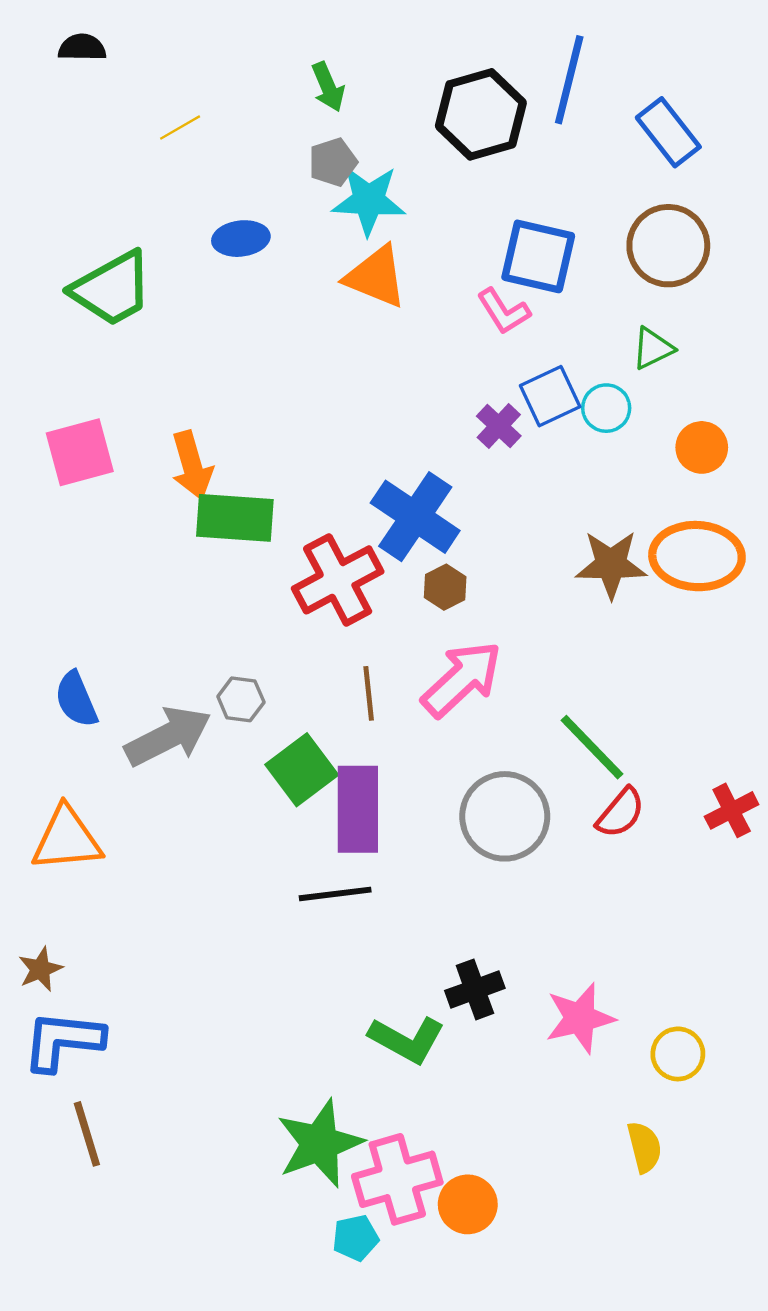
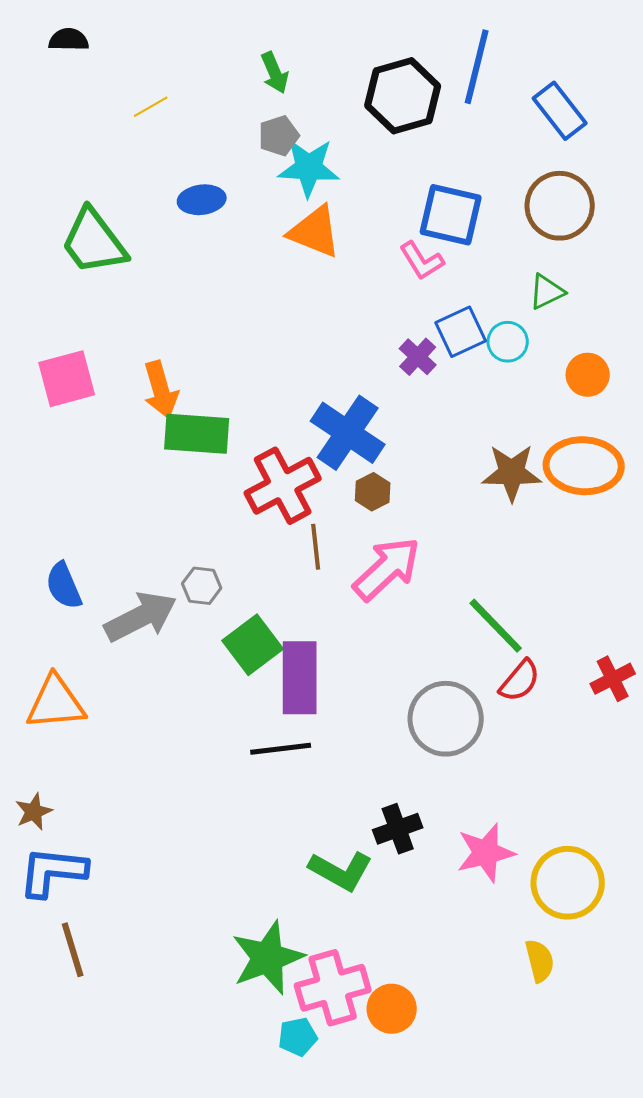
green trapezoid: (112, 289) -> (94, 242), turned 82
brown line: (369, 693) -> (316, 547), moved
gray circle: (505, 816) -> (446, 719), moved
yellow circle: (678, 1054) -> (568, 883), size x1.6

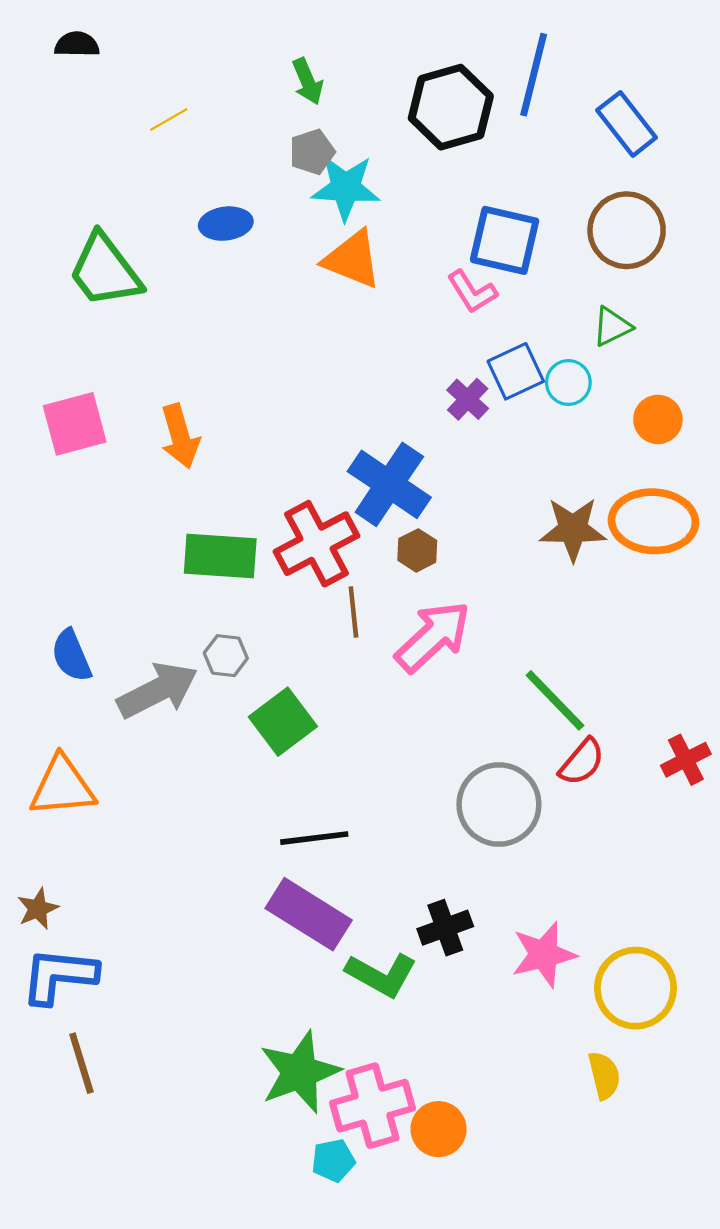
green rectangle: (197, 434) -> (220, 556), moved
purple rectangle: (300, 678) -> (309, 914), moved, turned -58

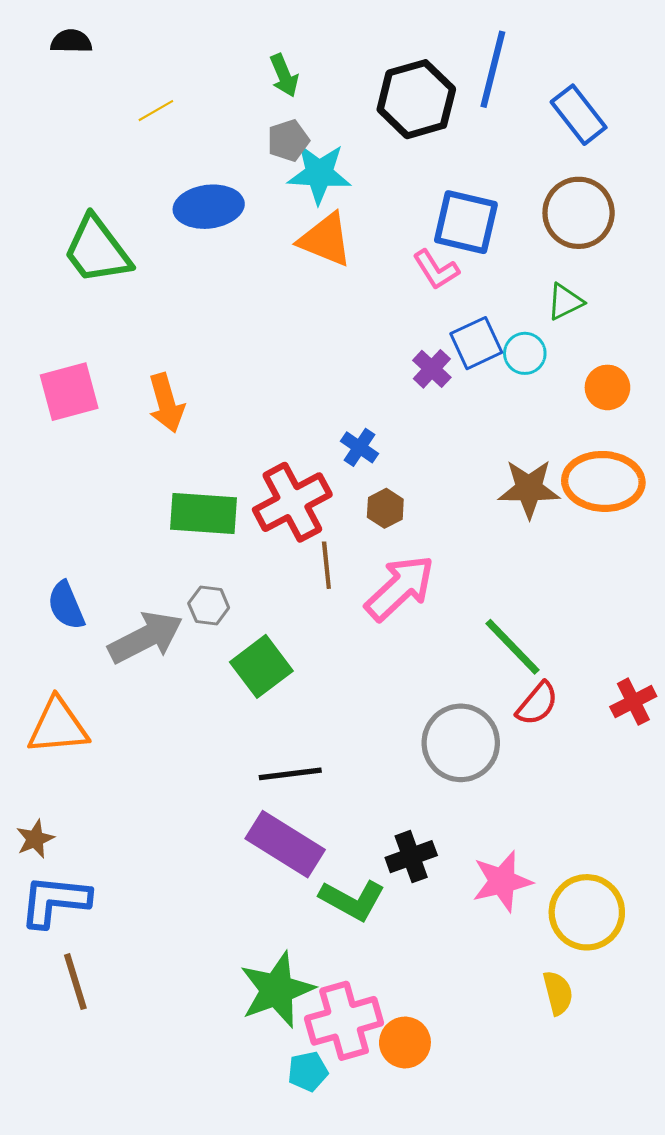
blue ellipse: (226, 224) -> (209, 207), size x1.4
blue cross: (389, 484) -> (360, 447), size x0.5

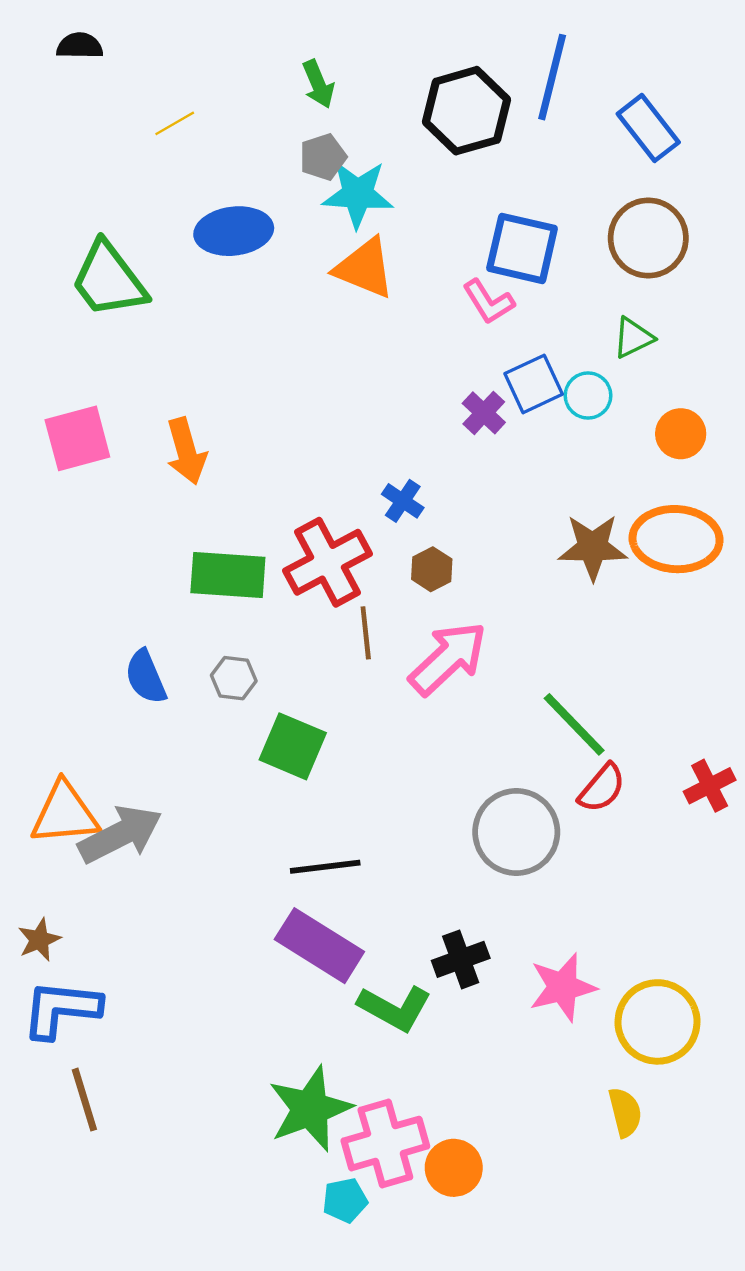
blue semicircle: (66, 605) -> (146, 677), moved
gray arrow: (146, 637) -> (120, 834), moved
green square: (261, 666) -> (293, 746), turned -30

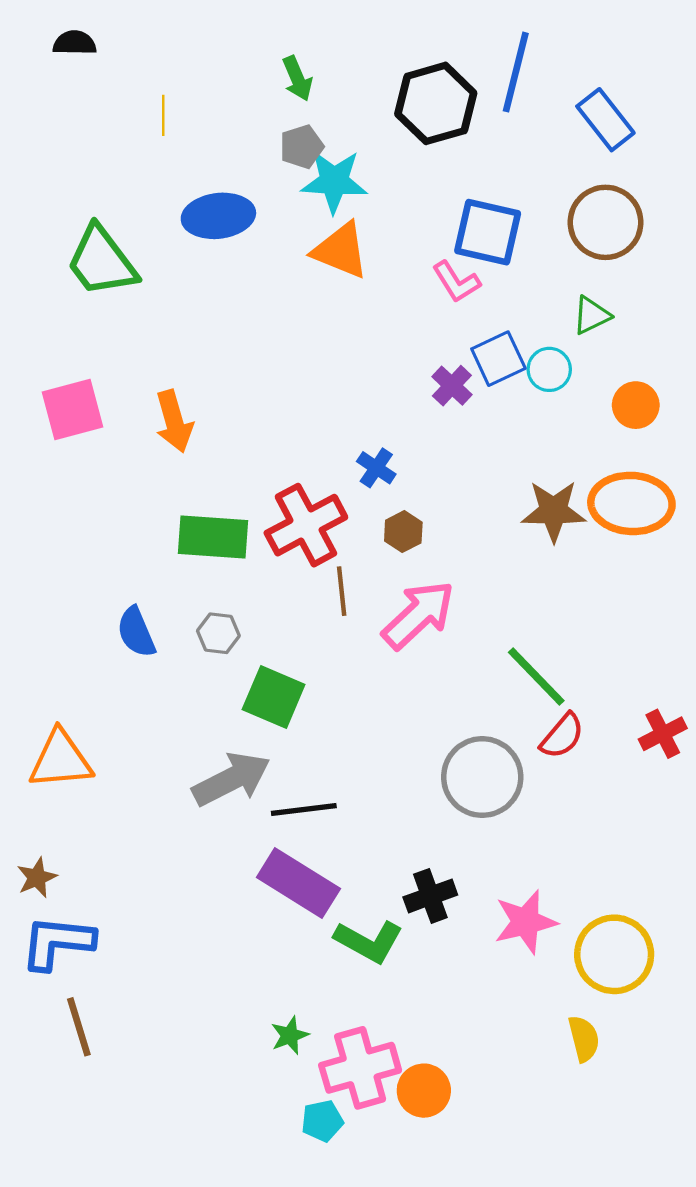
yellow line: (175, 123) -> (163, 115), turned -60
gray arrow: (120, 834) -> (231, 779), moved
green star: (310, 1109) -> (290, 1035), size x0.5

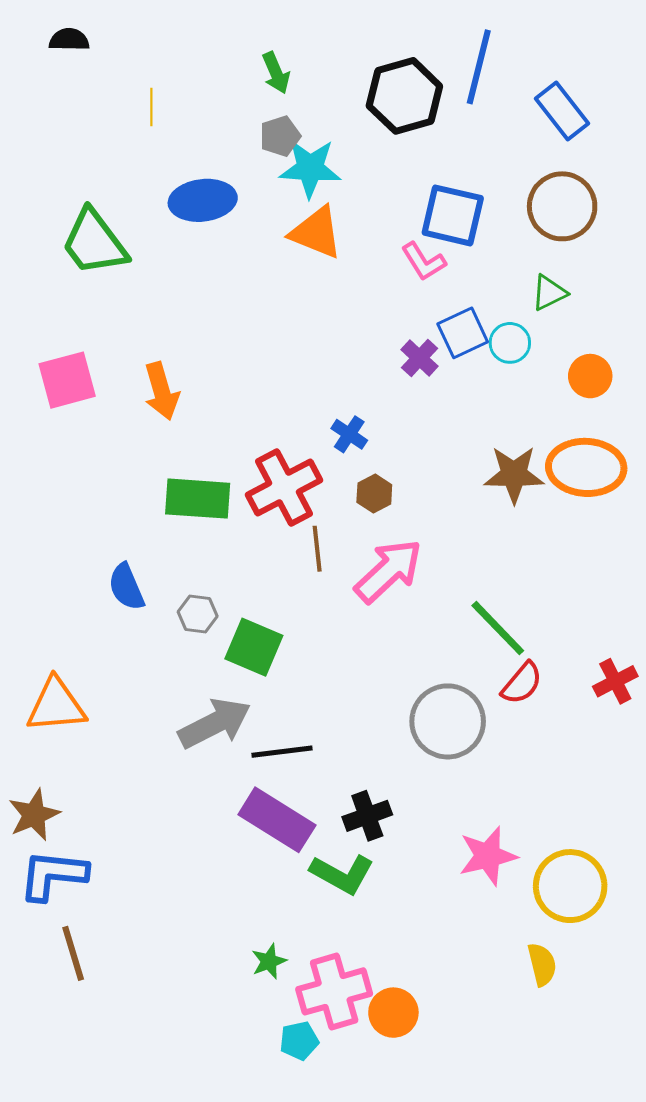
gray hexagon: (218, 633) -> (198, 614), moved
brown star: (37, 878) -> (34, 815), size x1.4
black cross: (430, 896) -> (367, 816), moved

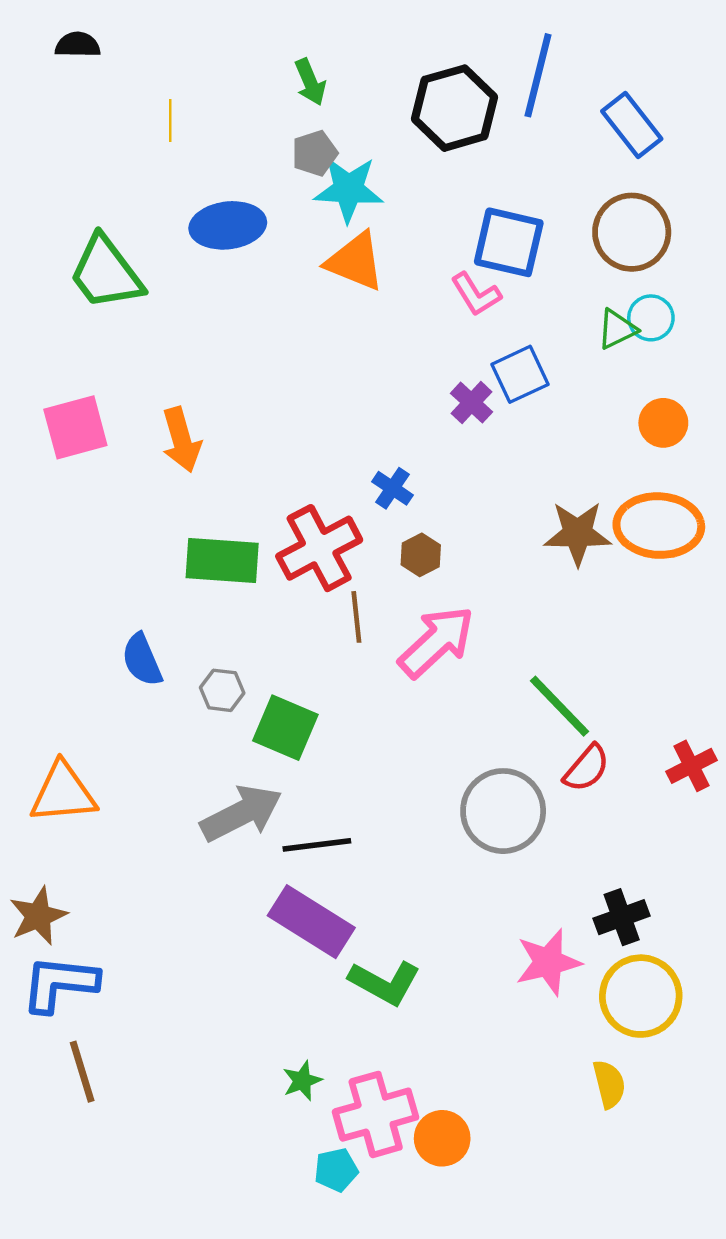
cyan circle: (510, 343) -> (651, 318), moved
black cross: (367, 816) -> (622, 917), moved

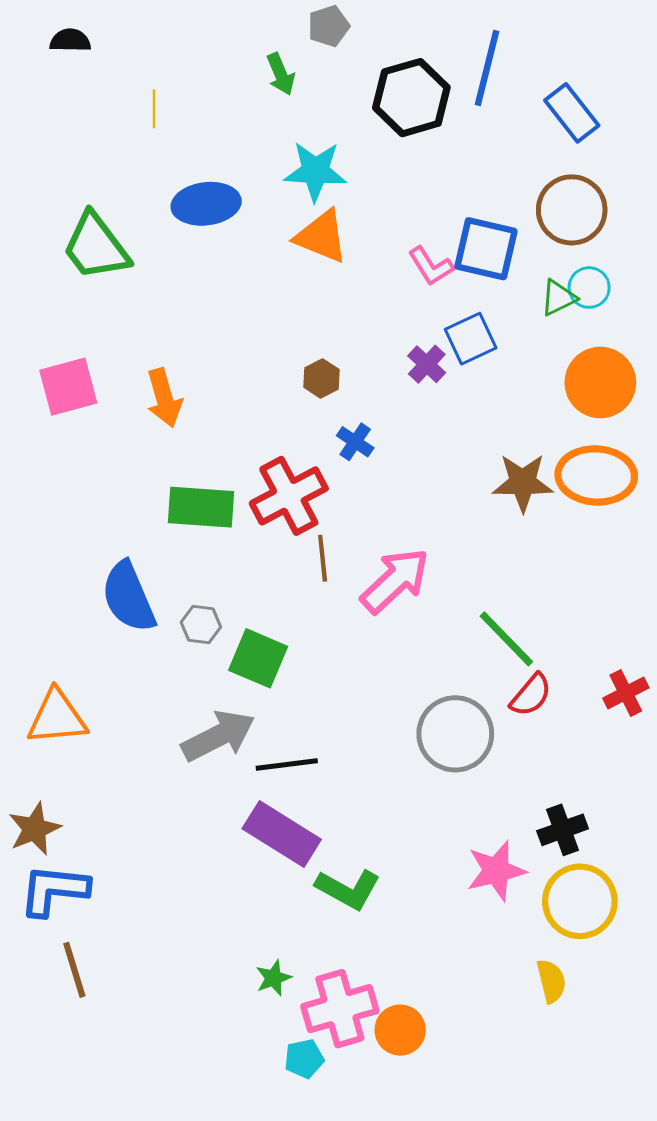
gray pentagon: (315, 153) -> (329, 26), moved
blue square: (509, 242) -> (486, 249), moved
orange circle: (663, 423) -> (600, 383), size x1.6
brown hexagon: (421, 555) -> (321, 378), moved
blue semicircle: (142, 660) -> (128, 597), size x1.5

